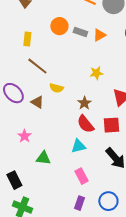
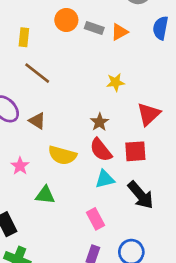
yellow semicircle: (56, 88) -> (62, 155), moved, size x1.5
cyan triangle: (78, 146) -> (105, 179), moved

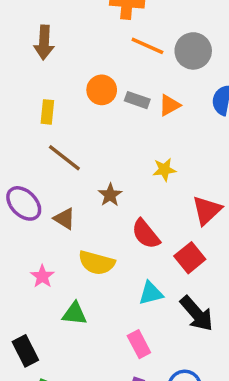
brown star: (100, 122) -> (110, 195), moved
red semicircle: (101, 150) -> (146, 234), moved
red square: (135, 151) -> (190, 258), turned -35

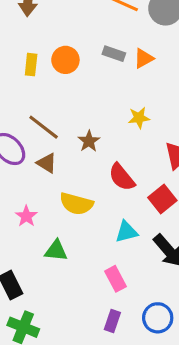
orange circle: (102, 90) -> (65, 60), moved
brown line: (64, 158) -> (44, 127), moved

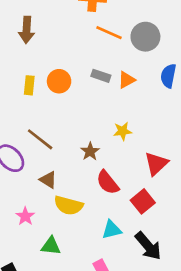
brown star: (89, 141) -> (90, 151), moved
brown triangle: (47, 163) -> (48, 180), moved

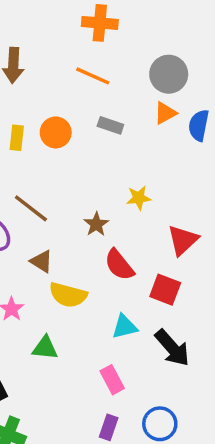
orange line: (109, 33) -> (93, 76), moved
orange triangle: (127, 80) -> (165, 113), moved
red square: (143, 201) -> (165, 290), turned -30

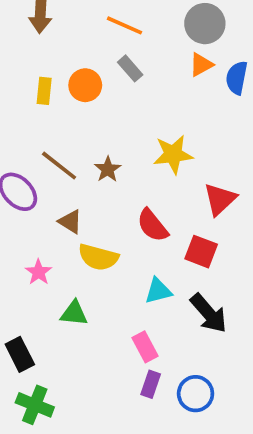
gray rectangle: (110, 125) -> (130, 68), moved, turned 30
yellow star: (139, 198) -> (173, 154), size x1.5
brown star: (96, 224) -> (108, 169), moved
purple rectangle: (109, 427) -> (151, 384), moved

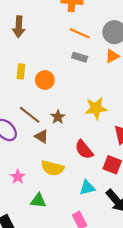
orange line: (124, 25) -> (80, 33), moved
gray rectangle: (130, 68) -> (80, 57), moved, turned -32
orange circle: (85, 85) -> (45, 80), moved
brown triangle: (70, 222) -> (42, 137), moved

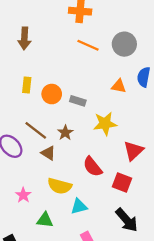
orange triangle: (112, 56) -> (119, 86), moved, turned 40
gray rectangle: (80, 57) -> (78, 101), moved
cyan triangle: (87, 188) -> (79, 206), moved

